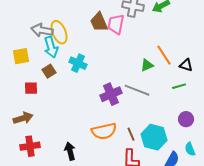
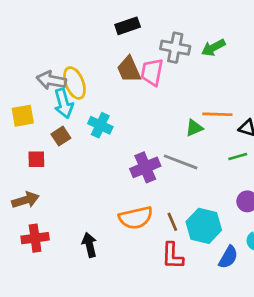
orange line: (164, 55) -> (217, 114), turned -55

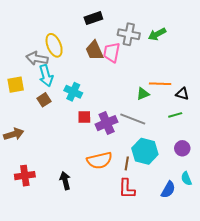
yellow ellipse: (74, 83) -> (54, 45), moved
red square: (36, 159) -> (84, 117), moved
brown arrow: (26, 200) -> (14, 134), moved
brown line: (172, 222) -> (127, 163), turned 32
cyan hexagon: (204, 226) -> (145, 151), moved

